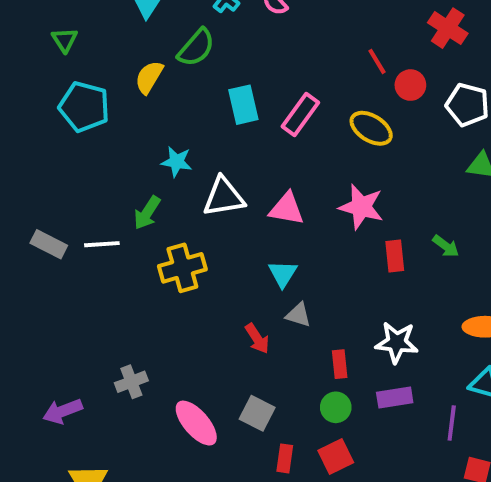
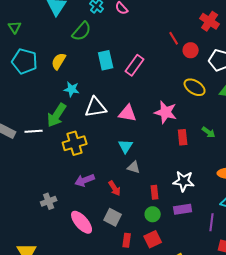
yellow semicircle: (149, 77) -> (59, 61), moved
yellow ellipse: (371, 128) -> (195, 87), moved
green arrow: (147, 213) -> (57, 115), size x1.4
red arrow: (257, 339) -> (115, 188), moved
purple arrow: (63, 411) -> (85, 180), moved

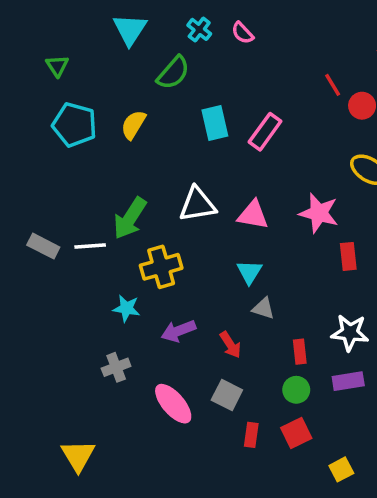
cyan star: (72, 89) -> (126, 308), moved

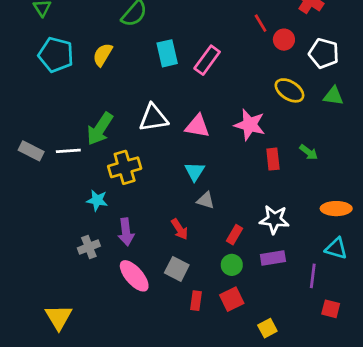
purple arrow: (178, 331) -> (126, 232), moved, turned -76
red rectangle: (300, 352) -> (235, 235), turned 36

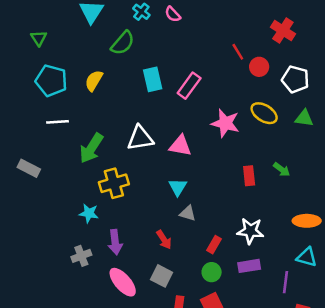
pink star: (250, 125) -> (225, 123), moved
white line: (68, 151) -> (58, 122), moved

